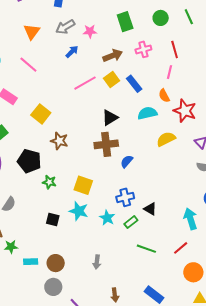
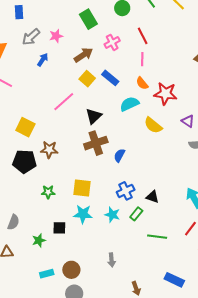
pink line: (85, 83) -> (64, 102), moved
yellow semicircle: (166, 139) -> (153, 125), turned -102
black pentagon: (29, 161) -> (24, 162), moved
green star: (11, 247) -> (39, 240), moved

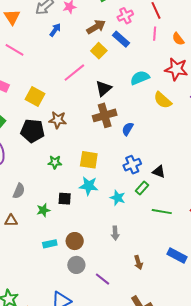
blue rectangle: (110, 78) -> (121, 39), moved
orange semicircle: (142, 83) -> (178, 39), moved
cyan star: (112, 215) -> (118, 198), moved

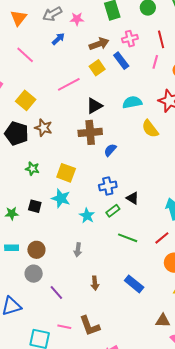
pink line: (15, 50) -> (25, 55), moved

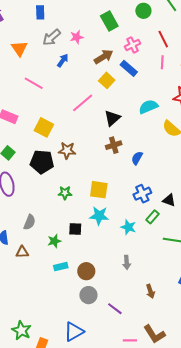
brown cross: (90, 132) -> (114, 145), size x0.7
cyan rectangle: (12, 248) -> (61, 267), moved

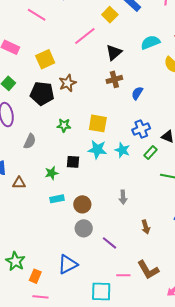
yellow square: (44, 127) -> (45, 59), turned 36
brown star: (67, 150) -> (68, 83), turned -30
gray semicircle: (30, 222) -> (30, 141), moved
cyan star: (128, 227) -> (122, 150), moved

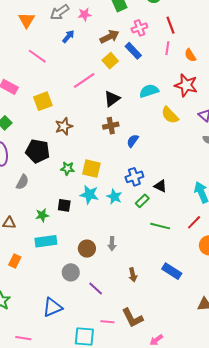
black pentagon: (42, 93) -> (38, 151), moved
green star: (64, 125) -> (67, 168), moved
cyan rectangle: (57, 199) -> (46, 241), size x1.5
brown circle: (82, 204) -> (87, 249), moved
orange rectangle: (35, 276) -> (15, 261), moved

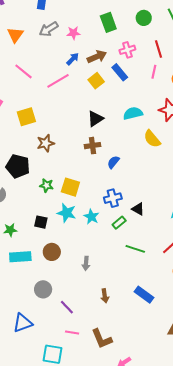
blue arrow: (68, 36) -> (73, 59), moved
pink line: (84, 80) -> (58, 81), moved
green star: (42, 215) -> (10, 230), moved
brown circle: (87, 249) -> (52, 252), moved
pink line: (107, 322) -> (72, 333), moved

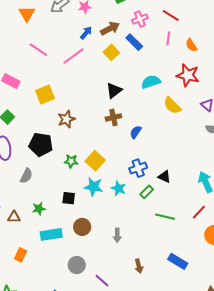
red line: (159, 49) -> (171, 16), turned -36
yellow square: (70, 187) -> (95, 161), turned 30

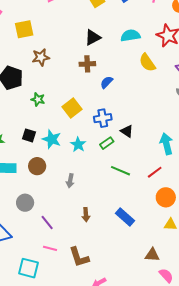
yellow square: (95, 161) -> (72, 108), moved
cyan star: (93, 187) -> (52, 139), moved
cyan star: (119, 188) -> (78, 144), moved

